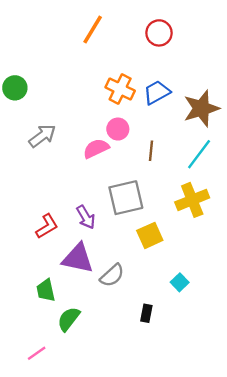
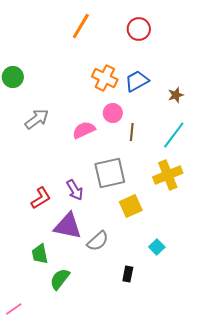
brown star: (201, 108) -> (176, 95), size x0.5
pink circle: (118, 129) -> (113, 113), moved
pink line: (37, 353) -> (14, 309), moved

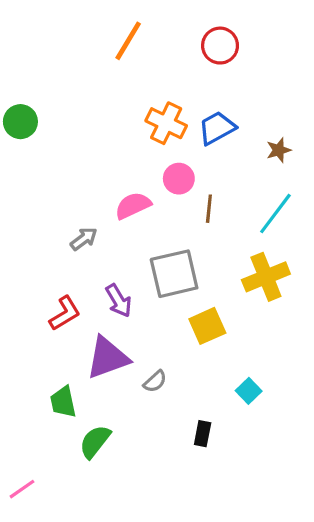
gray arrow: (37, 119) -> (84, 239), moved, size x0.7
purple triangle: (68, 226) -> (108, 358), turned -32
gray semicircle: (98, 241) -> (155, 381), size x0.7

